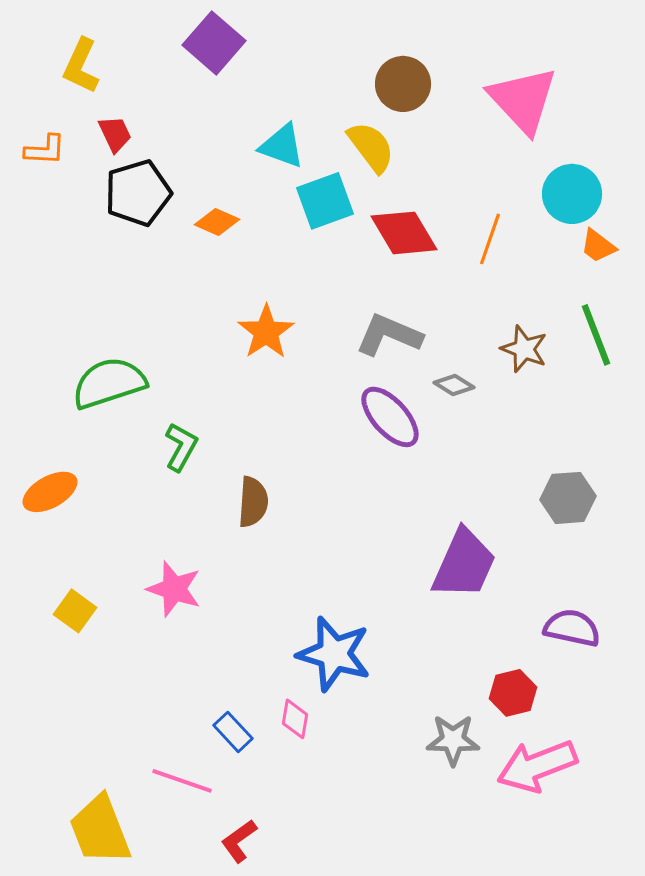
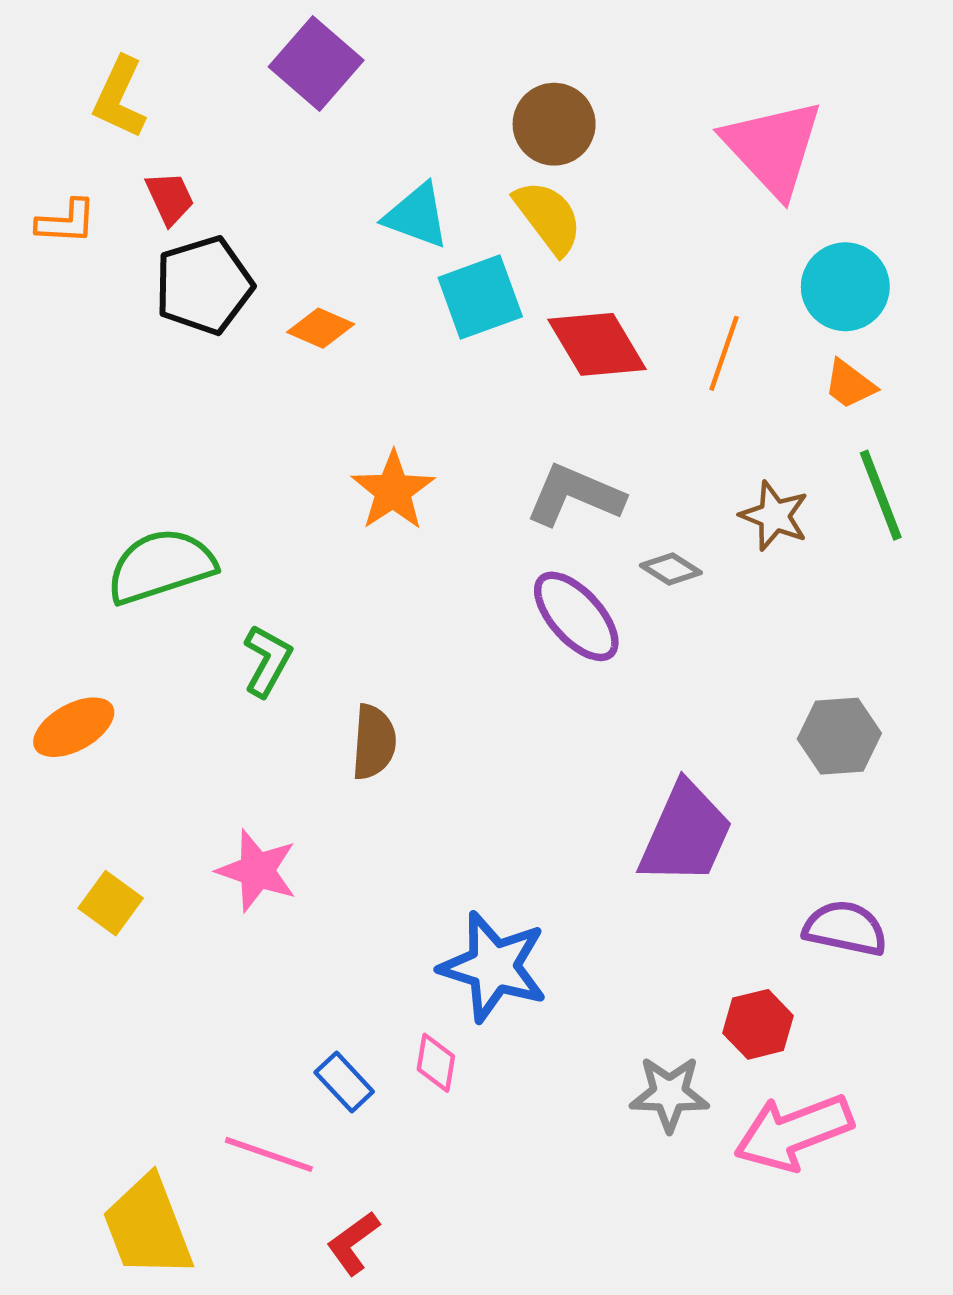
brown circle: (403, 84) -> (554, 124), moved
orange trapezoid: (598, 246) -> (850, 384), moved

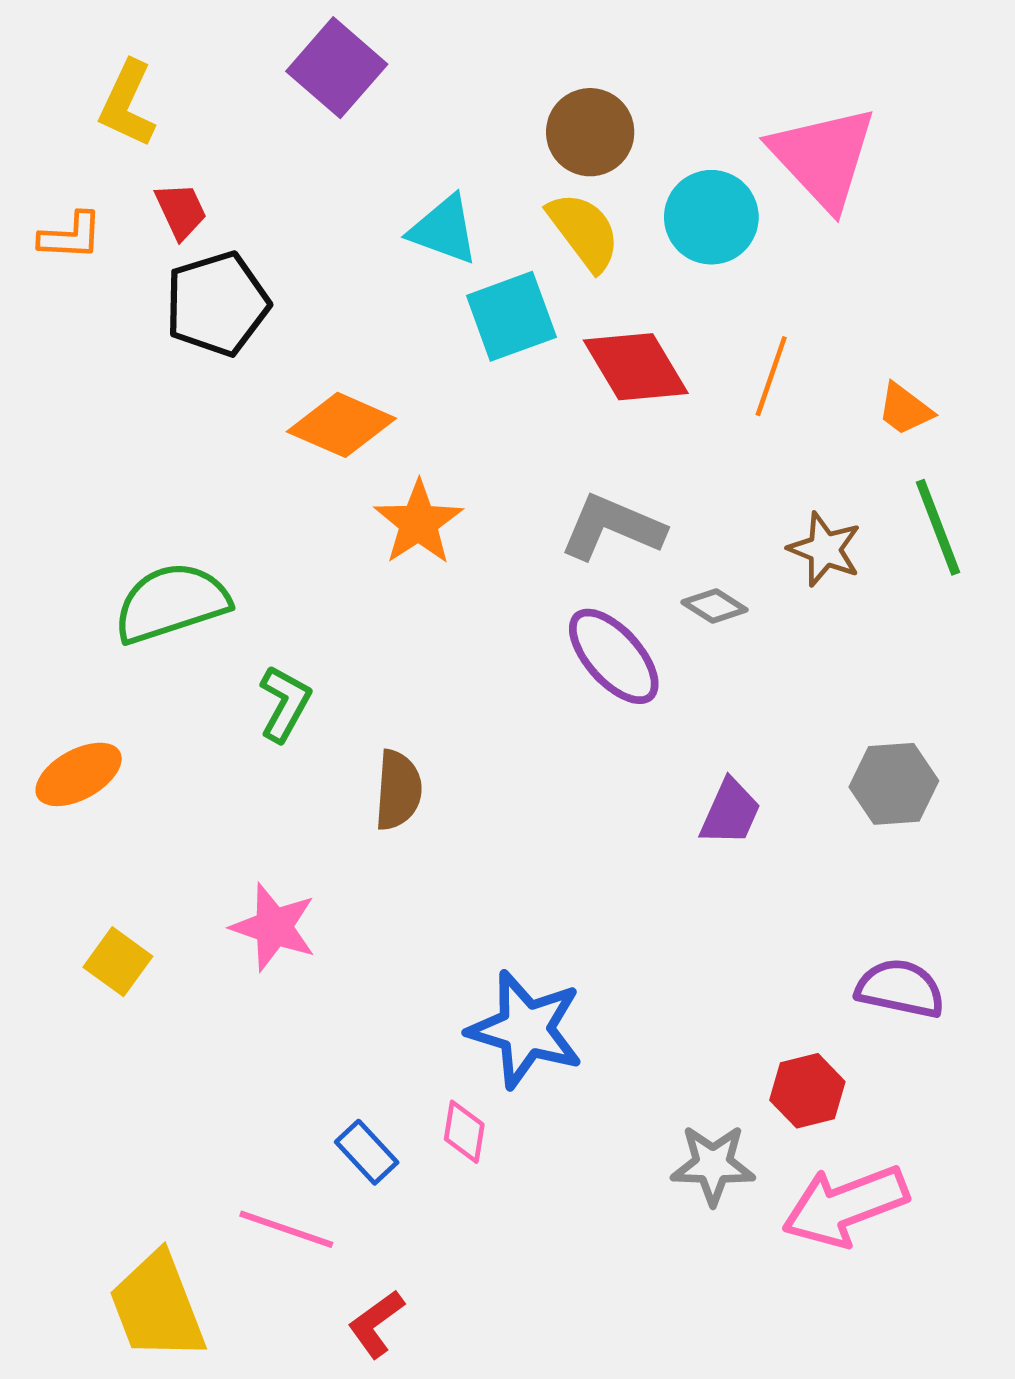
cyan circle: (845, 287) -> (711, 217), moved
orange diamond: (321, 328) -> (341, 425), moved, size x1.5
purple trapezoid: (686, 834) -> (730, 812), moved, size x0.6

